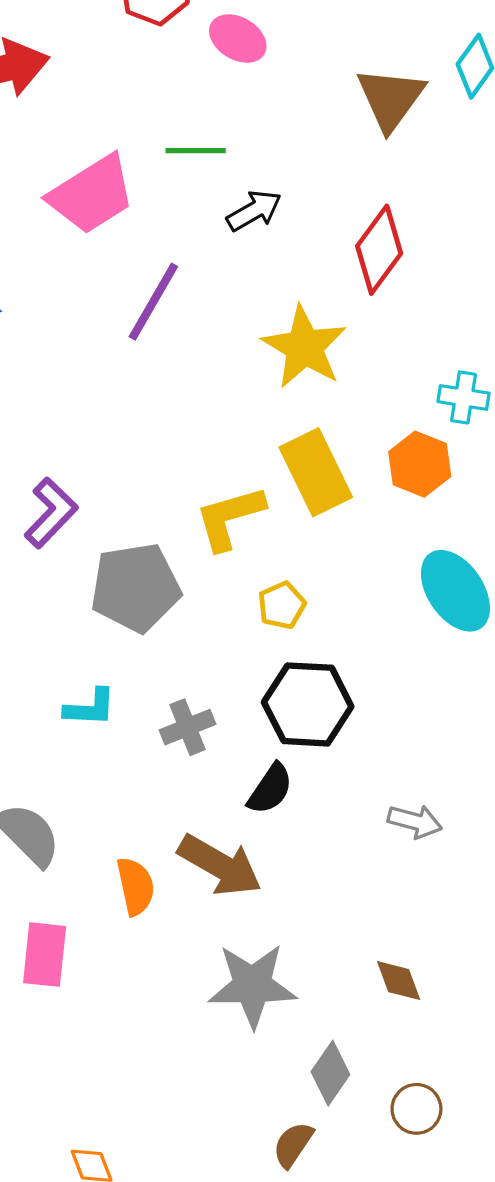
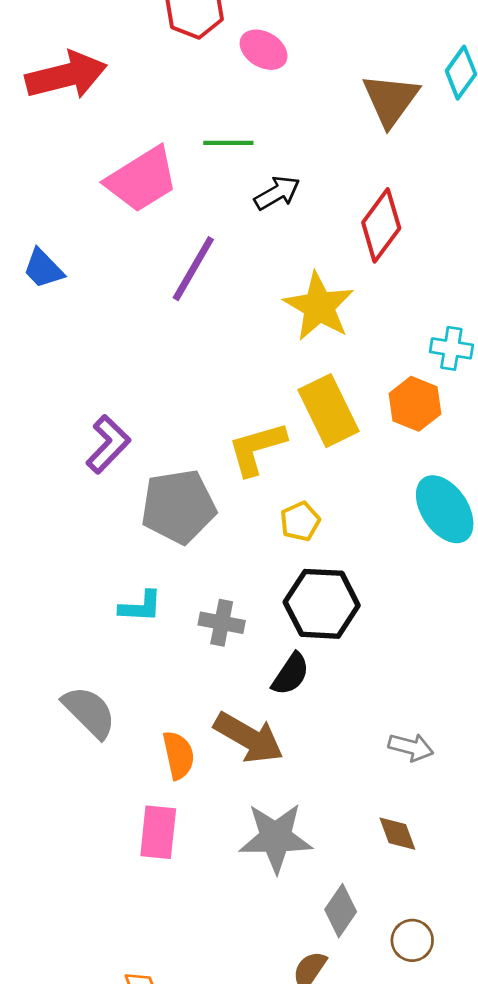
gray cross: (187, 727) -> (222, 623), turned 33
gray arrow: (415, 821) -> (411, 747), moved
pink rectangle: (45, 955) -> (158, 832), moved

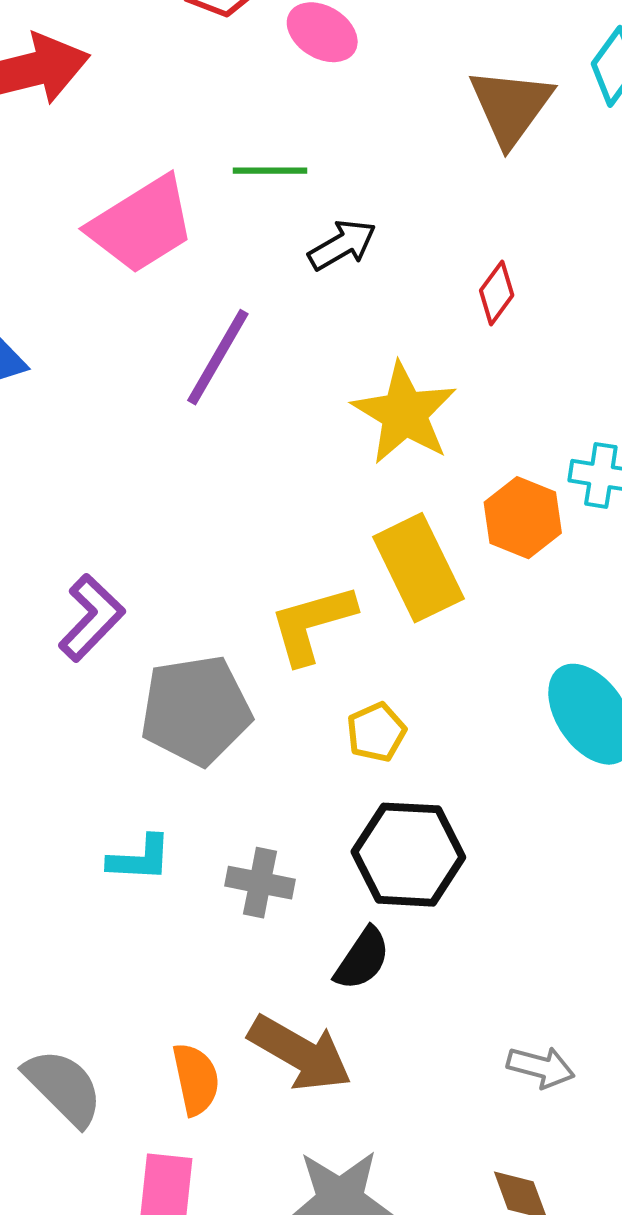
red diamond: (381, 225) -> (497, 293), size x0.6
orange hexagon: (415, 404) -> (523, 518), moved
gray semicircle: (89, 712) -> (63, 1087), moved

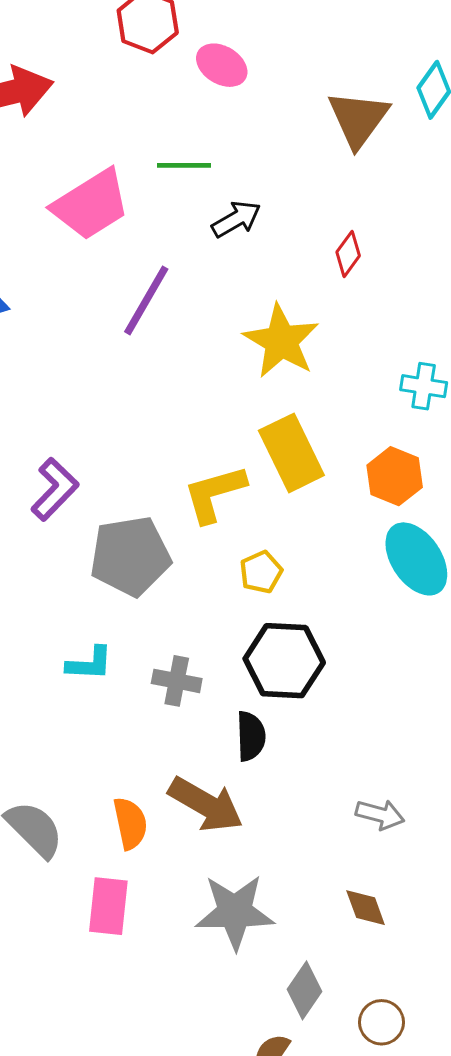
orange hexagon: (523, 518) -> (395, 476), moved
black semicircle: (362, 959) -> (251, 736), turned -36

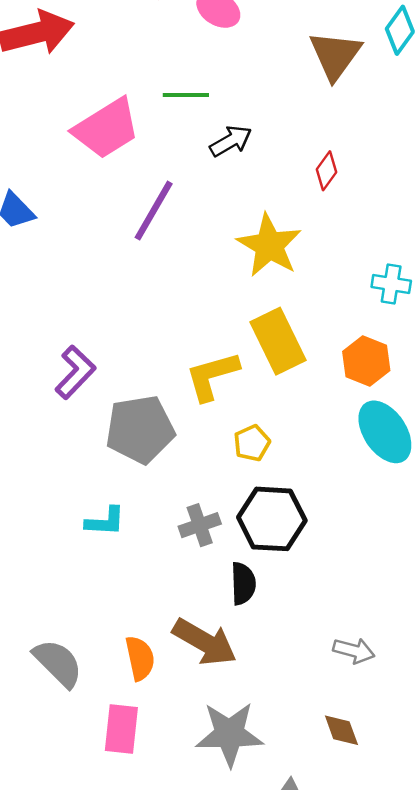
gray cross: (177, 681) -> (200, 525), moved, turned -30

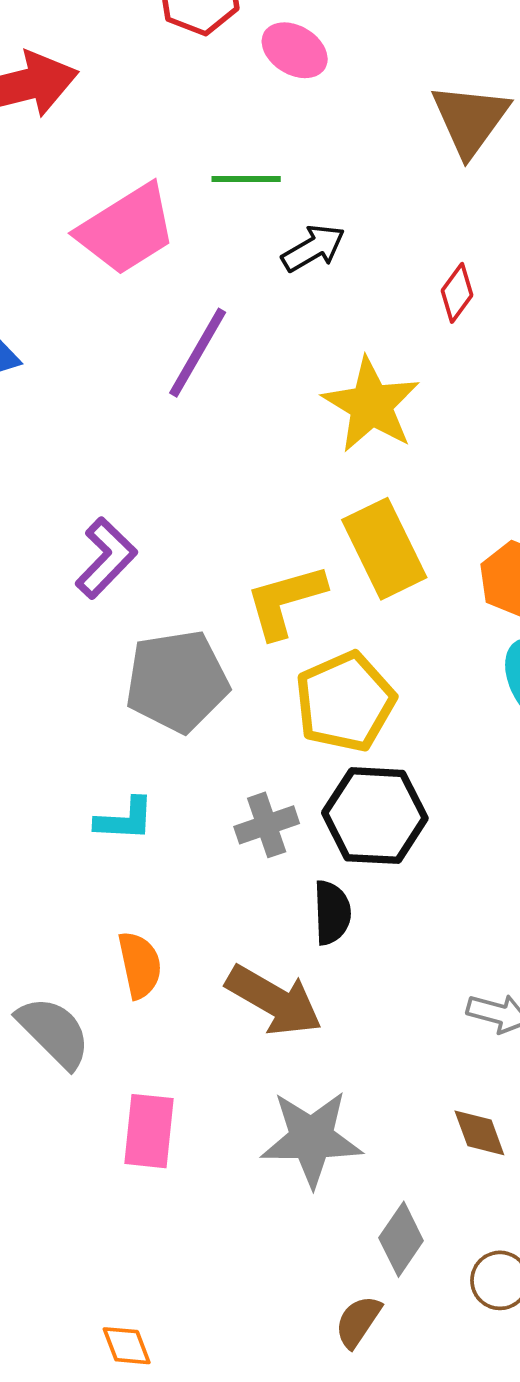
purple L-shape: (75, 372) -> (106, 558), moved
yellow pentagon: (252, 443) -> (345, 702), size x1.8
orange semicircle: (140, 658) -> (140, 965), moved

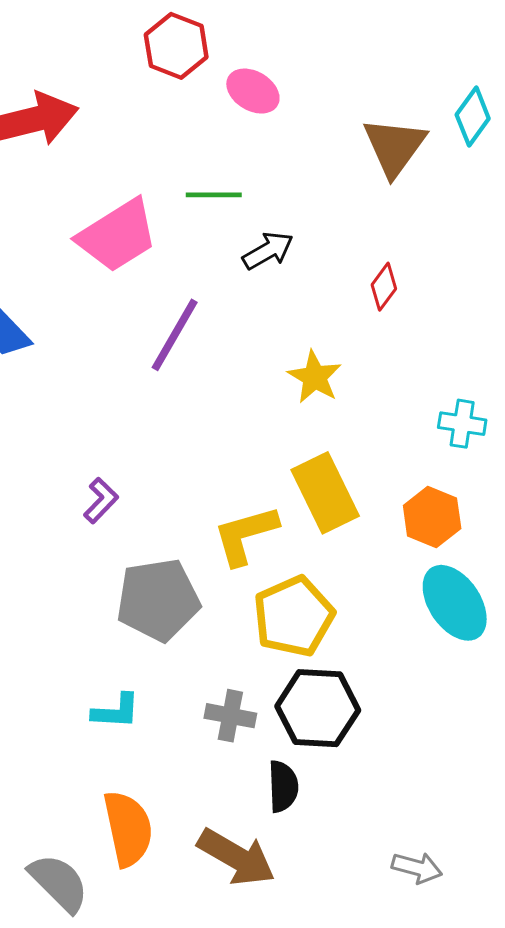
yellow star: (371, 405) -> (315, 377), size x0.7
purple L-shape: (106, 558) -> (101, 500), size x0.7
gray cross: (267, 825) -> (230, 716), turned 30
orange semicircle: (140, 965) -> (128, 829), size x1.4

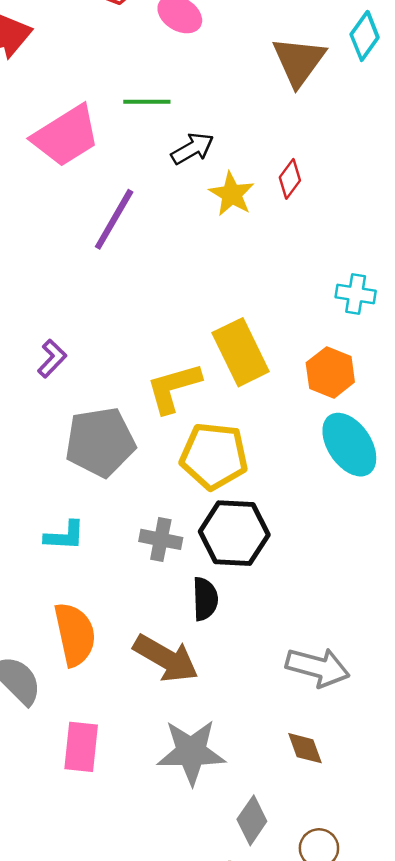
yellow star: (315, 377) -> (232, 194), moved
yellow pentagon: (294, 616) -> (214, 456), turned 30
gray arrow: (417, 868) -> (318, 667), size x1.5

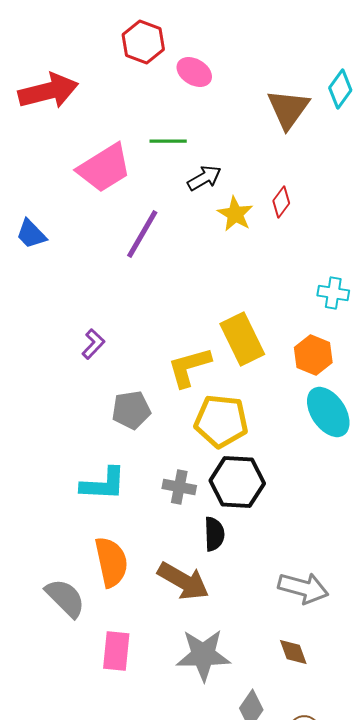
gray pentagon: (100, 442) -> (131, 410), size x0.7
cyan L-shape: (65, 536) -> (103, 484), size x1.4

